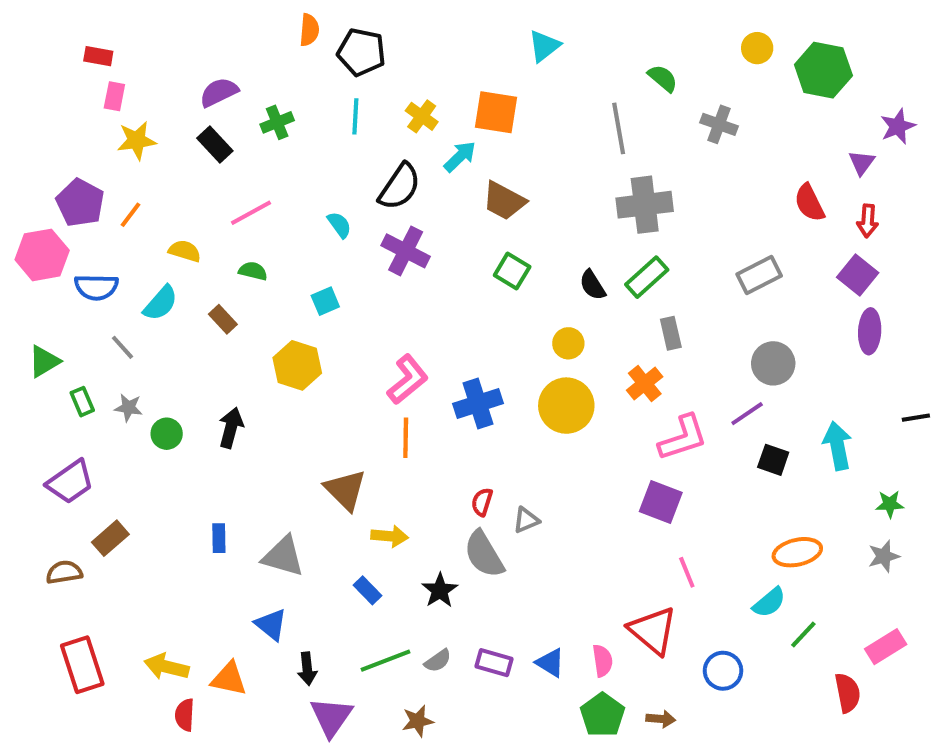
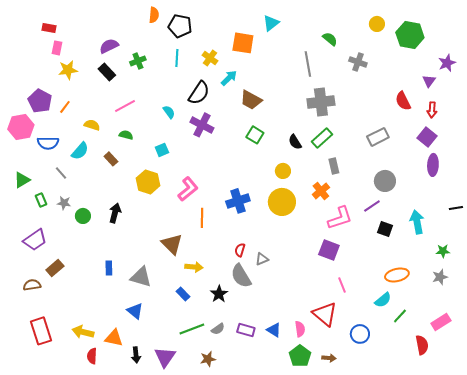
orange square: (496, 112) -> (243, 43), moved
pink L-shape: (408, 379) -> (188, 189), moved
black arrow: (307, 669) -> (136, 355), moved

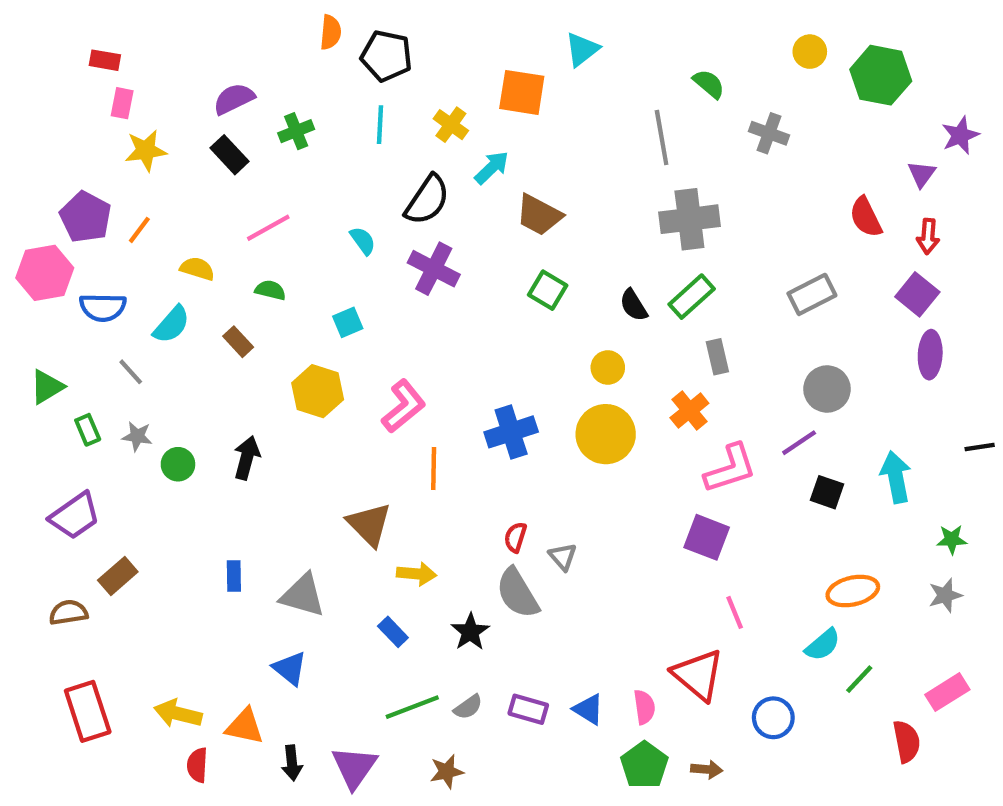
gray triangle: (262, 259) -> (563, 557), turned -48

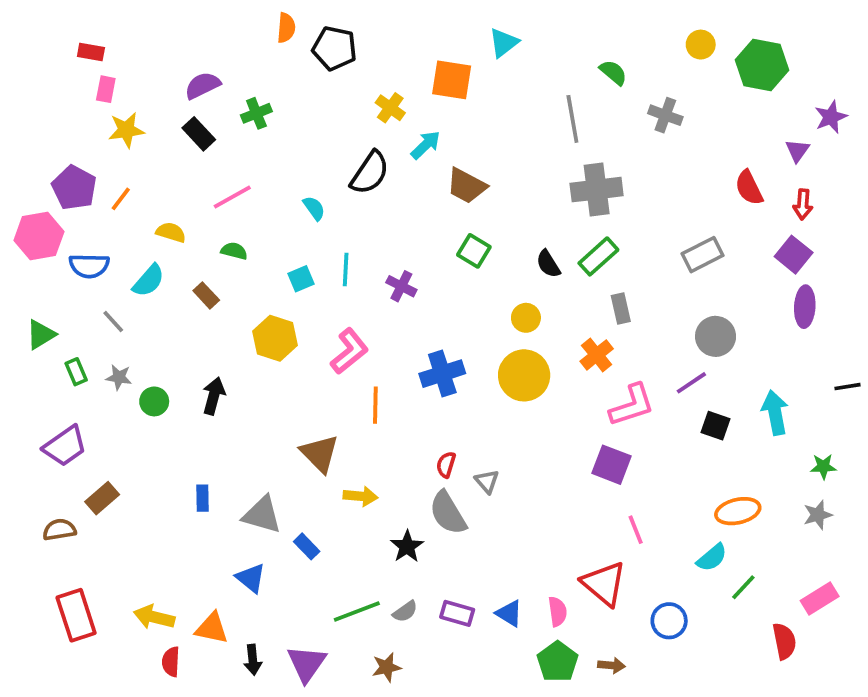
cyan line: (380, 125) -> (346, 269), moved
purple cross: (434, 269) -> (401, 286), moved, size x0.7
blue rectangle: (393, 632) -> (307, 546), moved

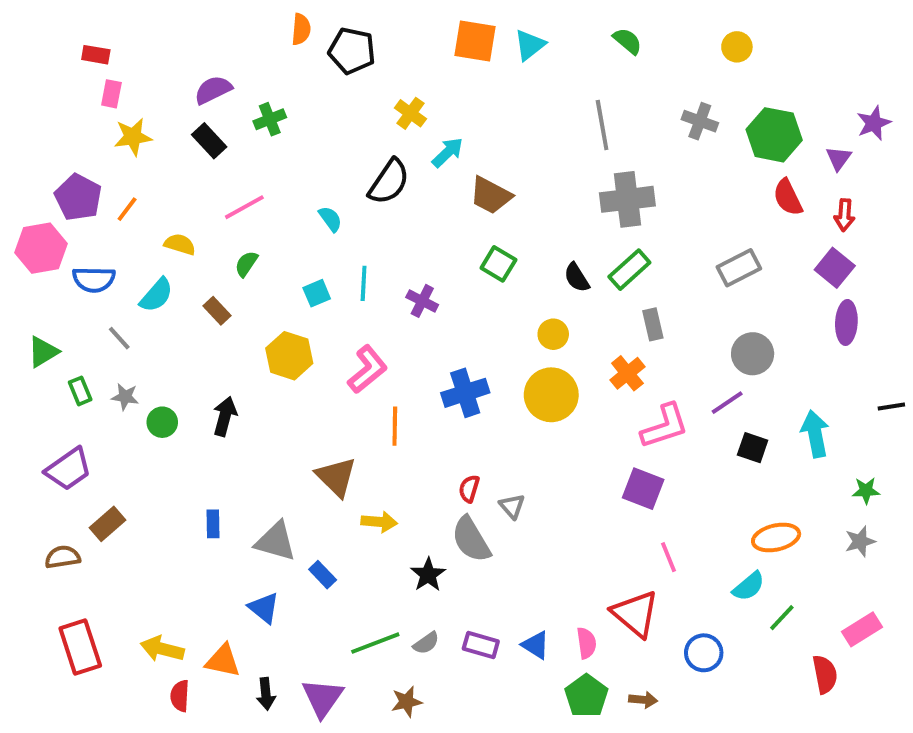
green hexagon: (762, 65) -> (774, 135), moved
green semicircle: (613, 72) -> (627, 41), moved
orange square: (452, 80) -> (475, 41), moved
green semicircle: (234, 251) -> (246, 264), turned -70

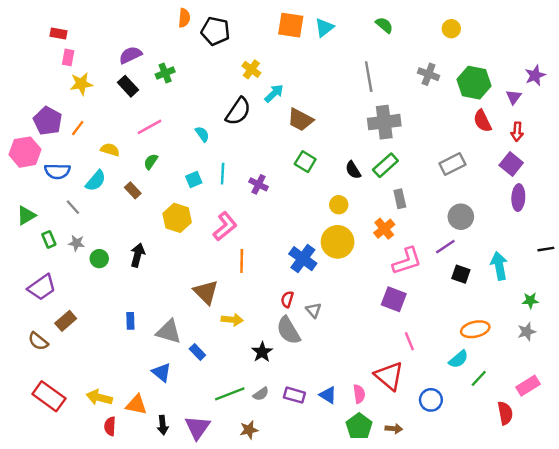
blue cross: (465, 393) -> (303, 259), moved, turned -36
brown semicircle: (63, 557) -> (38, 341), turned -132
red rectangle: (80, 647) -> (49, 396), turned -36

